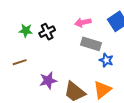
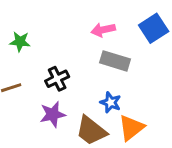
black cross: (47, 32) -> (57, 79), moved
blue star: (106, 60) -> (111, 102), moved

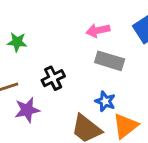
purple star: (53, 114) -> (27, 110), moved

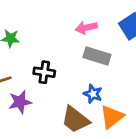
black cross: (53, 78) -> (44, 72), turned 35

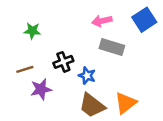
black cross: (44, 72) -> (63, 62), turned -30
blue star: (93, 94) -> (87, 76), moved

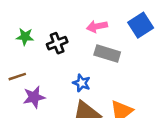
black cross: (63, 62) -> (57, 43), moved

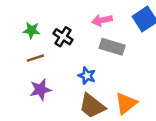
black cross: (57, 43) -> (63, 37), turned -36
brown line: (17, 77) -> (35, 58), moved

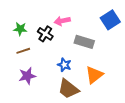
pink arrow: (102, 20) -> (62, 21), moved
orange triangle: (126, 103) -> (94, 75), moved

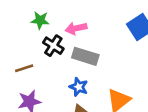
green star: (20, 29) -> (40, 20), moved
gray rectangle: (84, 42) -> (85, 56), moved

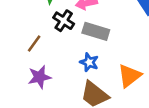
brown line: (24, 68) -> (34, 43), turned -36

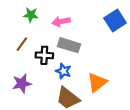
black cross: (64, 21) -> (44, 55), moved, turned -30
brown line: (34, 43) -> (22, 44), moved

